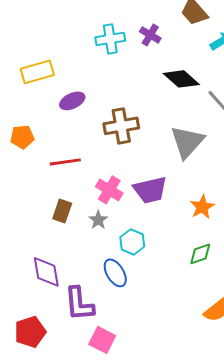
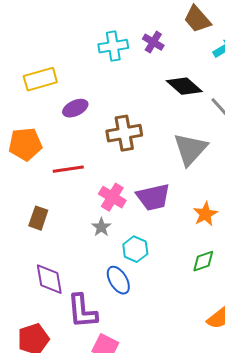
orange pentagon: (22, 137) -> (25, 144), size x1.4
brown rectangle: (62, 211) -> (38, 218), moved

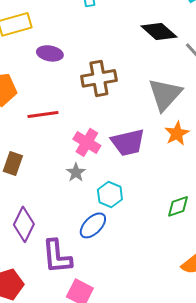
purple ellipse: (75, 108) -> (50, 53), turned 35
orange star: (205, 214) -> (177, 133), moved
purple diamond: (49, 279) -> (24, 224), turned 36
blue ellipse: (118, 280) -> (93, 225), turned 76

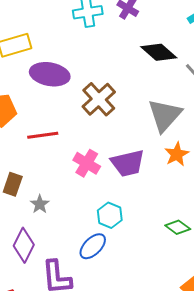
purple ellipse: (50, 53) -> (50, 74), size x1.5
brown cross: (99, 78) -> (99, 99), turned -32
gray star: (76, 172) -> (40, 204), moved
green diamond: (178, 206) -> (178, 227), turned 55

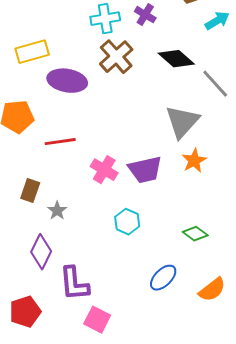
brown cross: (99, 99) -> (116, 57), moved
blue ellipse: (93, 246) -> (163, 278), moved

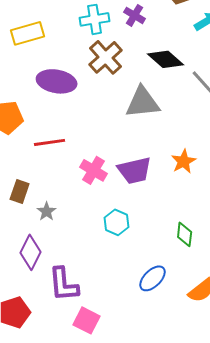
yellow rectangle: (32, 52) -> (28, 33), moved
gray triangle: (182, 122) -> (143, 102), moved, turned 42
green diamond: (195, 234) -> (185, 234), turned 60

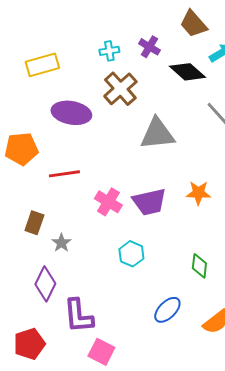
cyan cross: (95, 19) -> (109, 51), size x0.7
black diamond: (166, 59) -> (187, 72), moved
orange star: (184, 161) -> (198, 193), turned 30

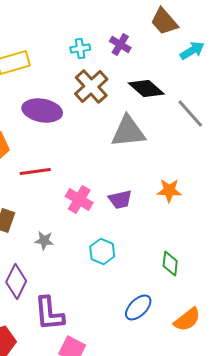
black diamond: (187, 72) -> (146, 88), moved
purple trapezoid: (149, 202) -> (120, 200), size x0.7
gray star: (61, 243) -> (44, 240), moved, turned -30

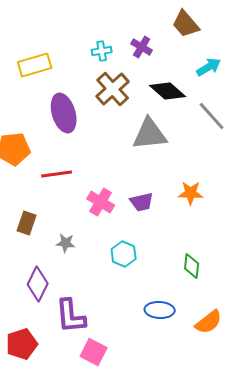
cyan arrow: (192, 50) -> (209, 67), moved
purple ellipse: (42, 110) -> (64, 113), turned 63
blue ellipse: (138, 308) -> (160, 310), turned 48

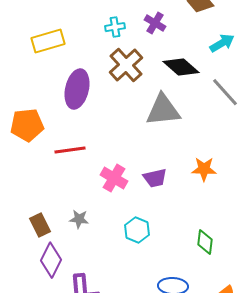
purple ellipse: (64, 113) -> (77, 89), turned 30
brown rectangle: (27, 223) -> (40, 225), moved, turned -45

